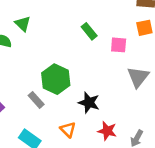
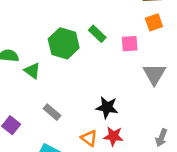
green triangle: (23, 24) -> (32, 71), moved
green hexagon: (56, 79) -> (64, 43), moved
red star: (107, 131) -> (113, 136), moved

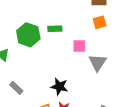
green rectangle: (97, 34) -> (55, 29), turned -48
pink square: (130, 44) -> (79, 46), moved

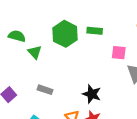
gray rectangle: (16, 88) -> (45, 90), turned -32

